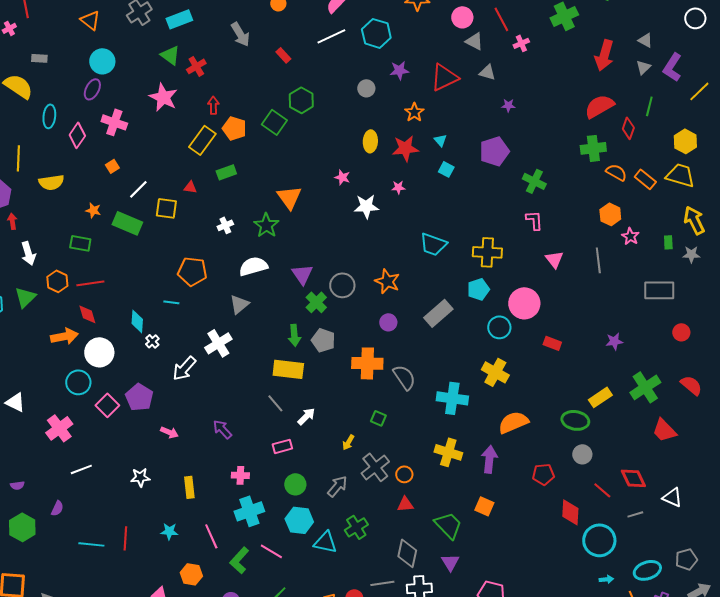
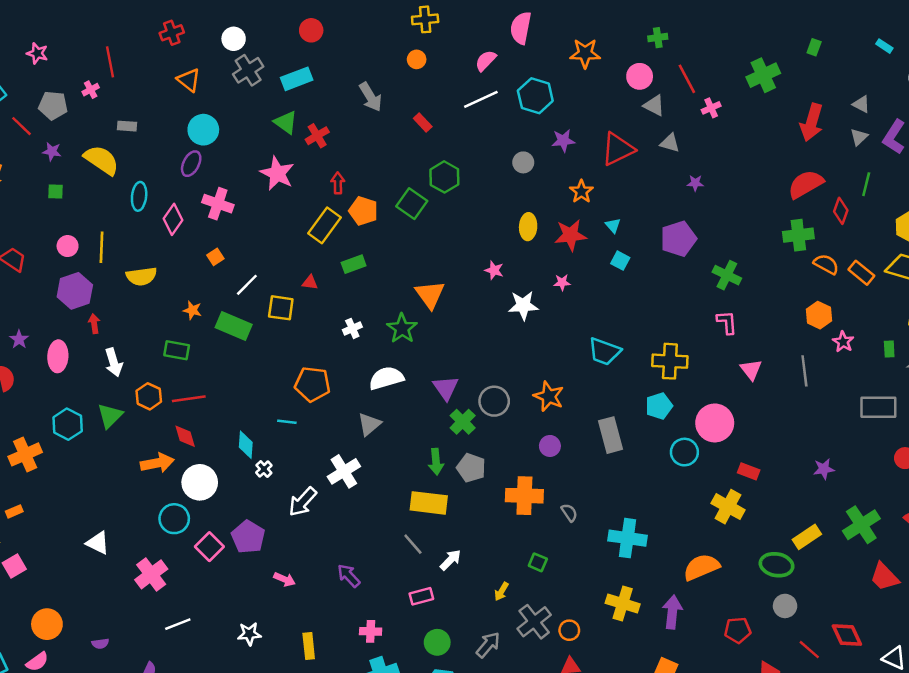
gray rectangle: (438, 313) -> (610, 435), turned -64
yellow cross: (495, 372) -> (728, 507), moved
gray semicircle: (404, 377) -> (569, 513), size x0.6

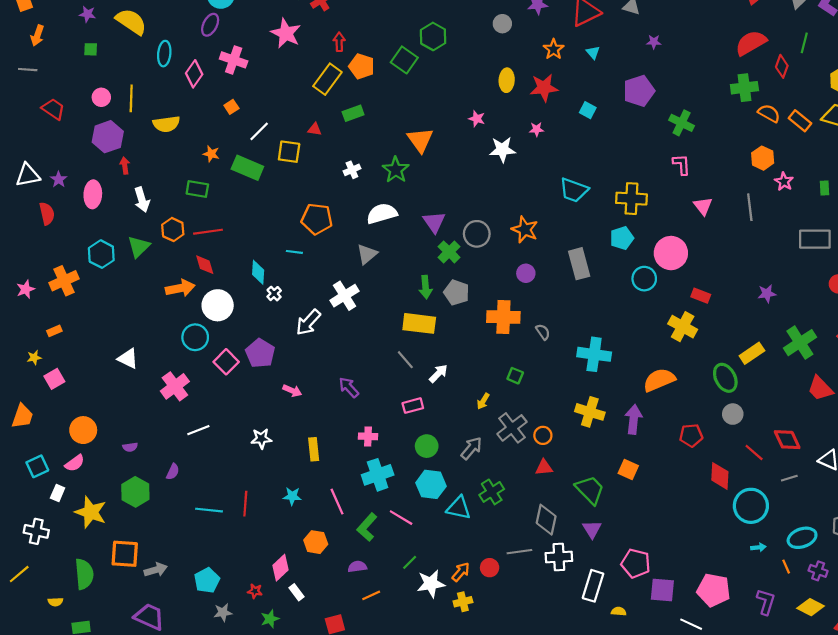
cyan triangle: (613, 225) -> (593, 52), moved
green ellipse: (777, 565) -> (725, 378), turned 52

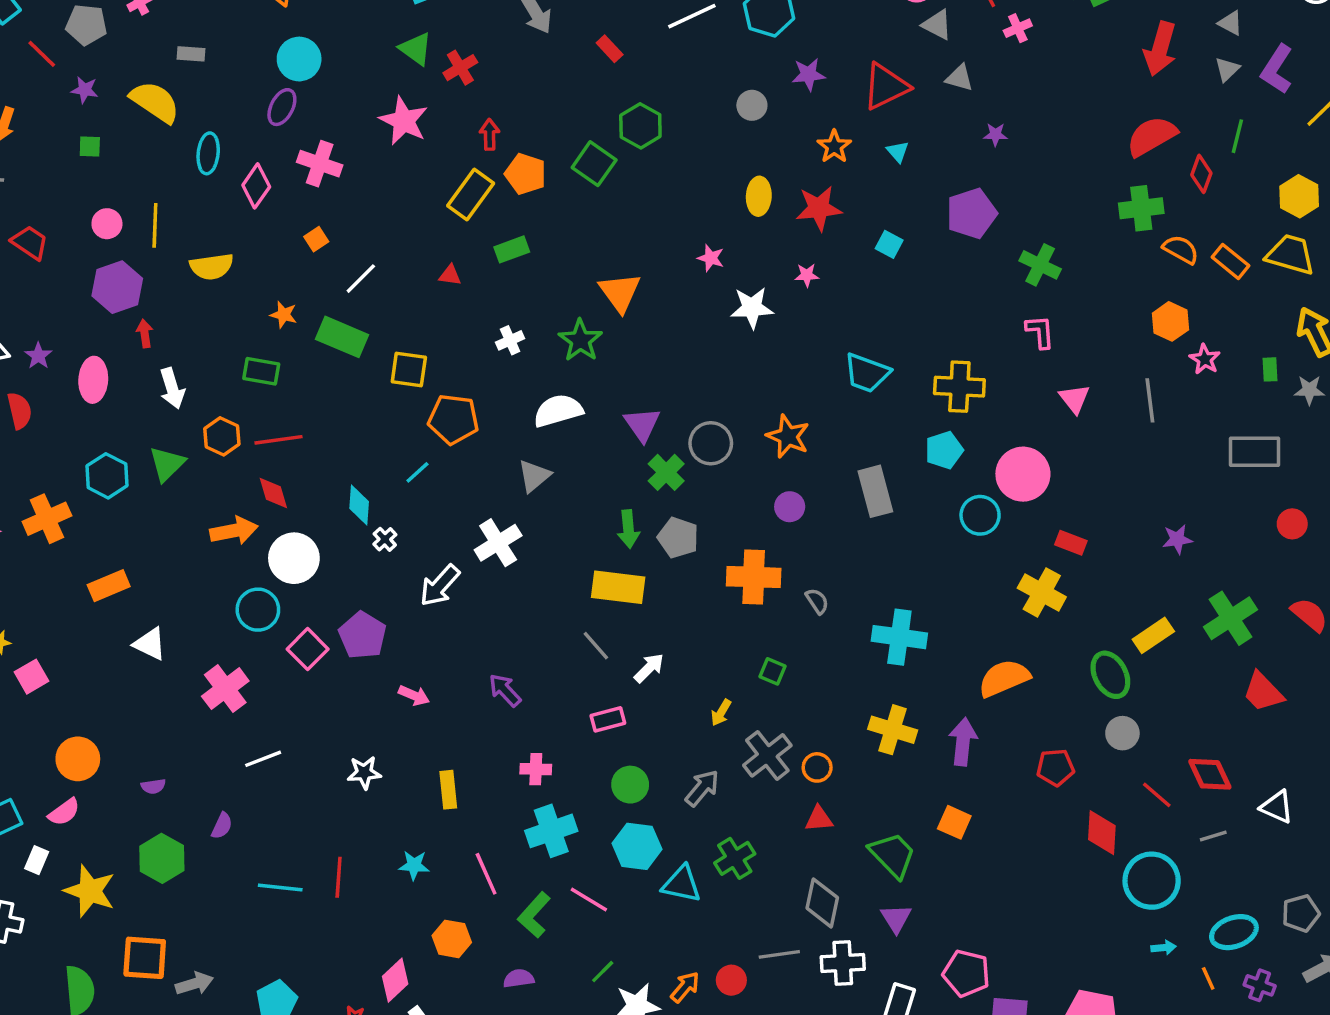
yellow square: (289, 152) -> (409, 369), moved
cyan line: (294, 252) -> (417, 472), turned -49
orange rectangle: (54, 331) -> (109, 586), moved, size x1.6

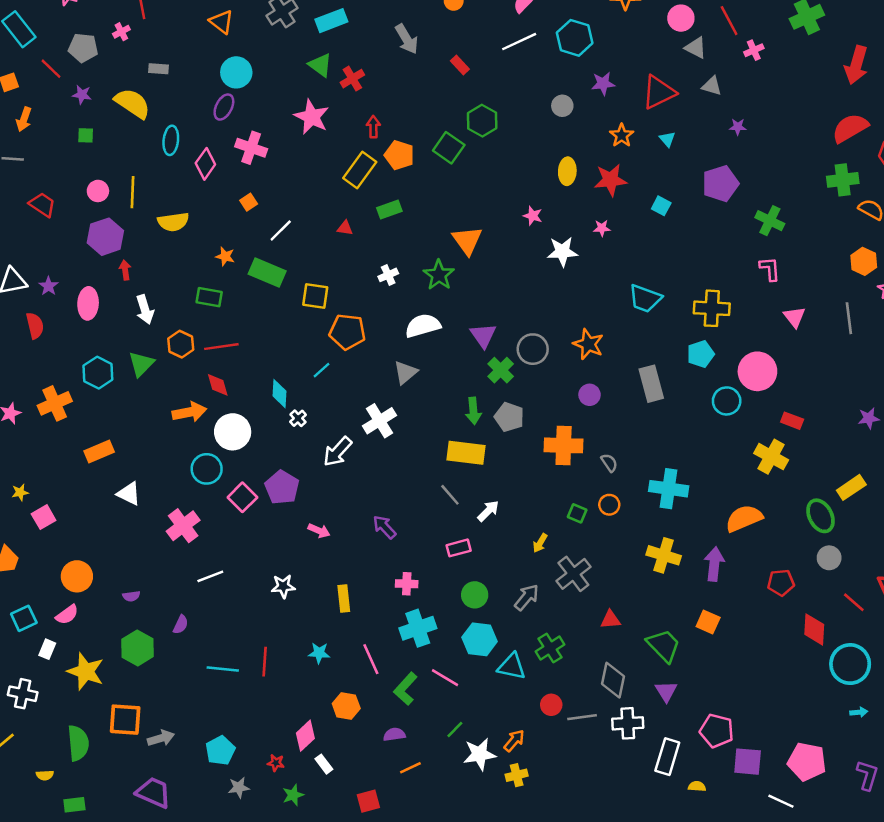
orange circle: (817, 767) -> (609, 505), moved
red circle: (731, 980) -> (551, 705), moved

